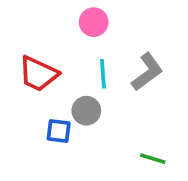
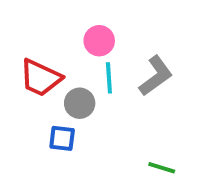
pink circle: (94, 22) -> (99, 41), moved
gray circle: (86, 111) -> (80, 103), moved

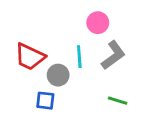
pink circle: (99, 41) -> (98, 23), moved
green line: (162, 168) -> (118, 101), moved

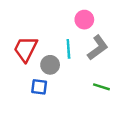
red trapezoid: (30, 57) -> (26, 49), turned 92

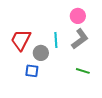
pink circle: (84, 20) -> (78, 16), moved

